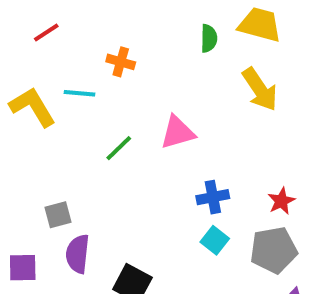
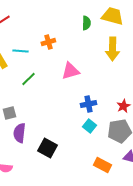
orange cross: (121, 62) -> (48, 42), moved, turned -32
yellow arrow: (260, 89) -> (112, 49), turned 35
green line: (119, 148) -> (28, 79), moved

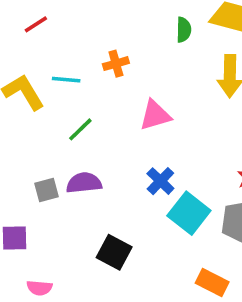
blue cross: (88, 104) -> (160, 181), moved, turned -35
cyan square: (89, 126) -> (189, 213), size x1.6
purple semicircle: (19, 133) -> (84, 183), moved, turned 78

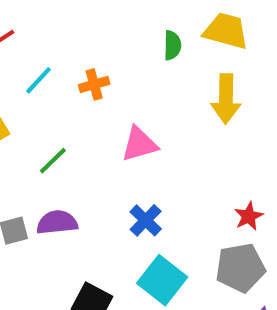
cyan line: (66, 80) -> (39, 80), moved, turned -52
cyan square: (189, 213) -> (162, 280), moved

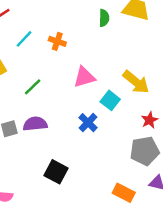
orange cross: (94, 84) -> (57, 41), turned 35
yellow arrow: (226, 99) -> (136, 82), moved, turned -52
cyan square: (162, 280) -> (110, 100), moved, size x0.7

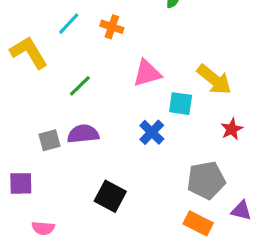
cyan square: (110, 100) -> (181, 104), turned -30
gray pentagon: (145, 151) -> (206, 180), moved

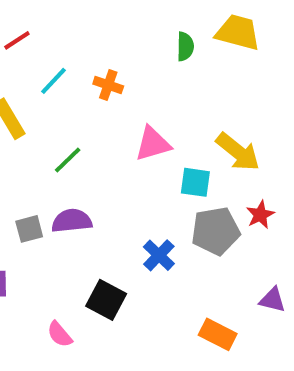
blue cross: (152, 132) -> (159, 255), moved
gray pentagon: (206, 180) -> (216, 231), moved
purple triangle: (241, 211) -> (272, 300), moved
pink semicircle: (43, 228) -> (60, 334), moved, turned 45

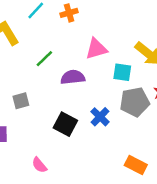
orange cross: (108, 85) -> (69, 13), turned -35
purple semicircle: (72, 221) -> (73, 77), moved
black square: (106, 300) -> (65, 124), moved

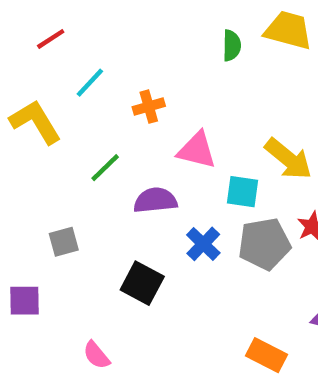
orange cross: (69, 13) -> (149, 107), moved
pink triangle: (96, 49) -> (197, 150), turned 30
blue cross: (100, 117) -> (203, 244), moved

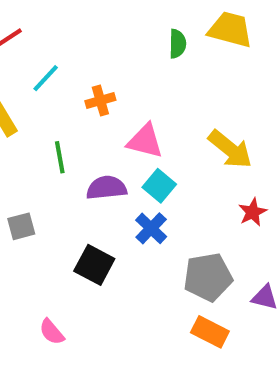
green line: (105, 168) -> (60, 157), turned -56
cyan square: (243, 192) -> (159, 186), moved, turned 32
gray pentagon: (264, 244) -> (208, 277), moved

